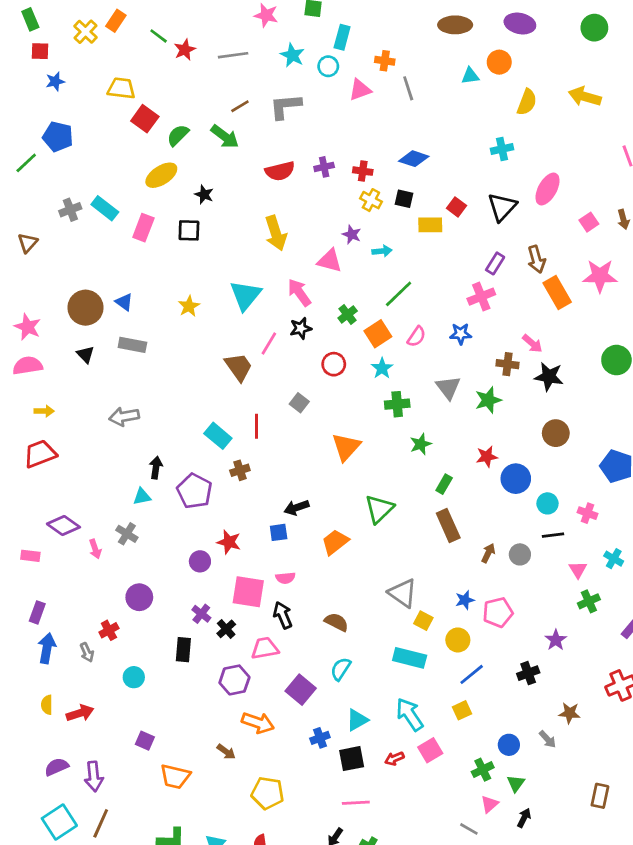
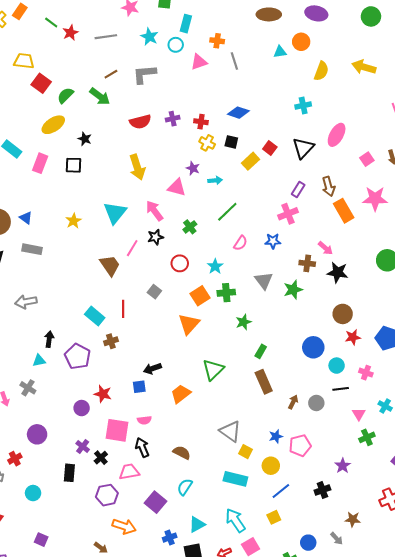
yellow rectangle: (430, 225) -> (251, 161), turned -42
orange square: (378, 334) -> (200, 296), moved
red star: (487, 457) -> (353, 337), moved

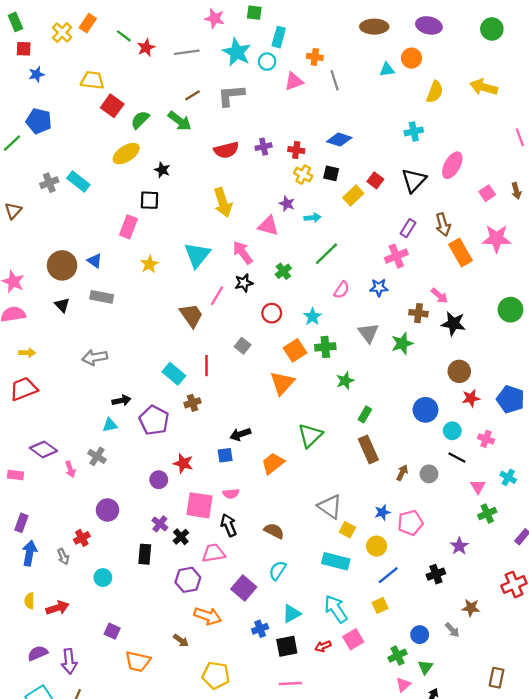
cyan star: (149, 37) -> (237, 52), size x1.4
pink rectangle: (40, 163) -> (128, 227), moved
black arrow: (49, 339) -> (121, 400), turned 70
black line: (341, 389) -> (457, 458), turned 35

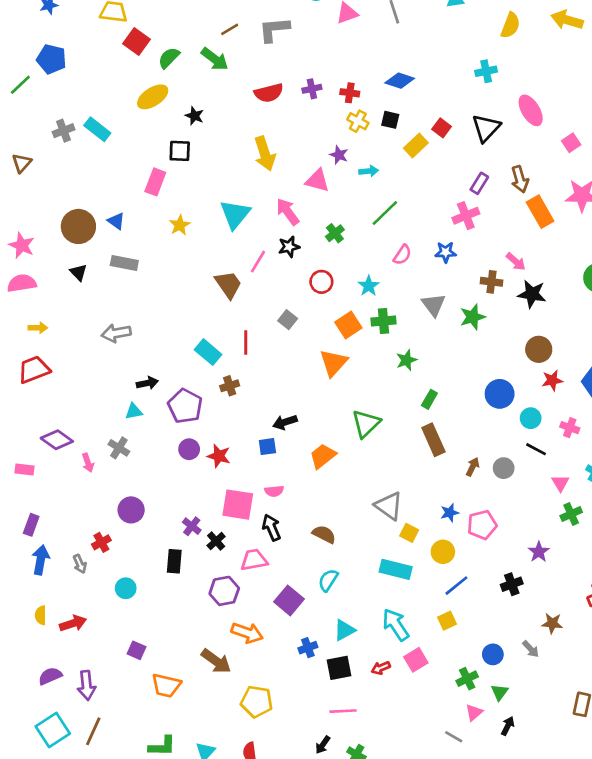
pink ellipse: (452, 165) -> (531, 110), turned -60
purple circle: (159, 480) -> (189, 449), moved
brown arrow: (181, 640) -> (216, 661), size x1.6

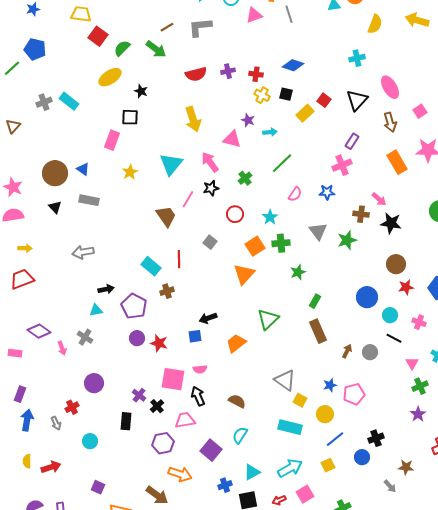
brown arrow: (520, 179) -> (390, 122), moved
purple star: (539, 552) -> (418, 414), moved
cyan arrow: (396, 625) -> (290, 468), turned 95
blue circle: (493, 654) -> (362, 457), moved

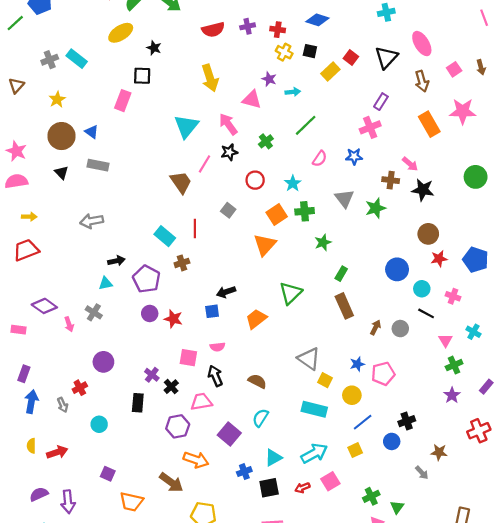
yellow star: (130, 172) -> (57, 99), moved
pink square: (173, 379) -> (188, 358), size x0.7

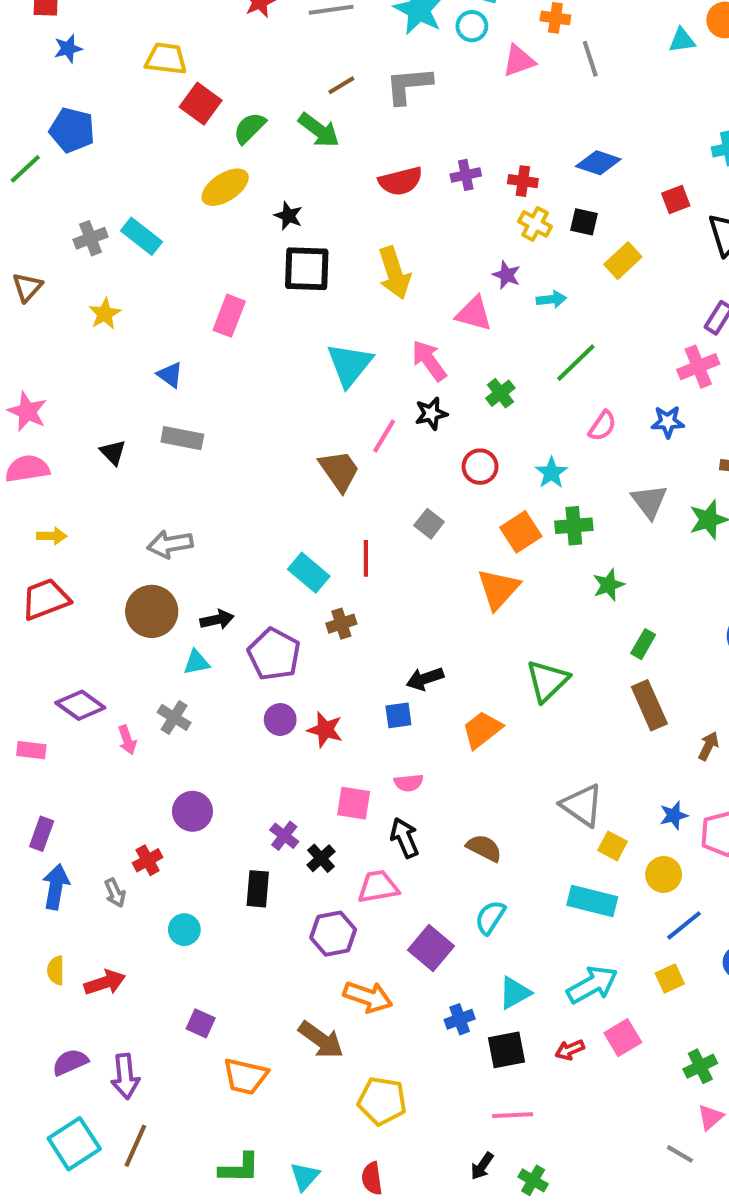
red square: (351, 58) -> (676, 199), moved, turned 32
black square: (142, 76) -> (307, 269), moved, size x1.4
brown circle: (62, 136) -> (152, 611), moved

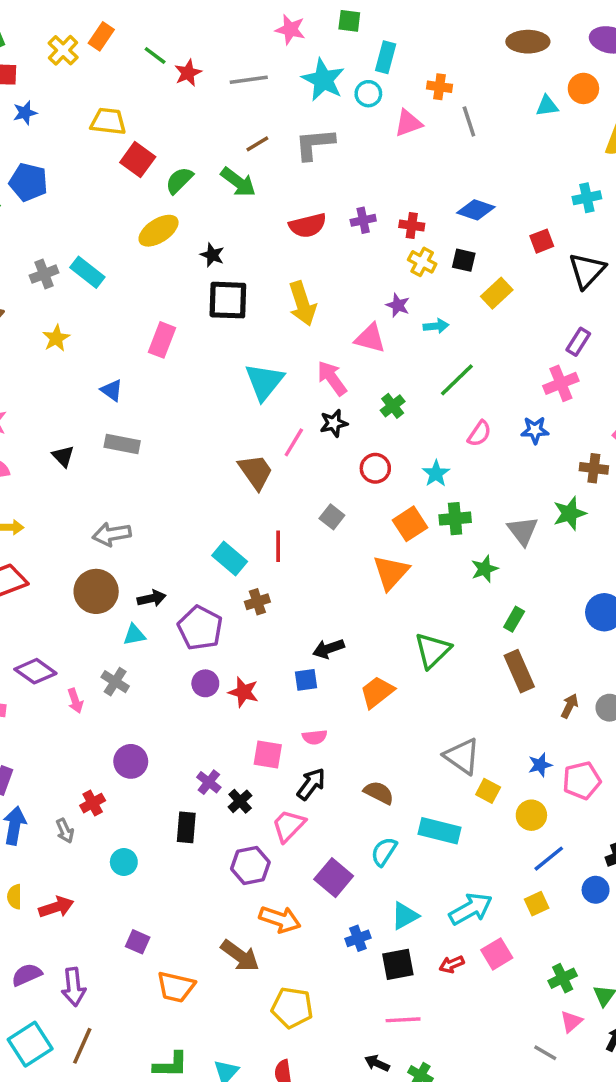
gray triangle: (649, 501) -> (523, 531), moved
black arrow: (405, 838) -> (311, 784), turned 60
pink trapezoid: (378, 887) -> (289, 826), turned -36
cyan rectangle: (592, 901) -> (439, 831), moved
black arrow: (482, 1166) -> (377, 1063), turned 80

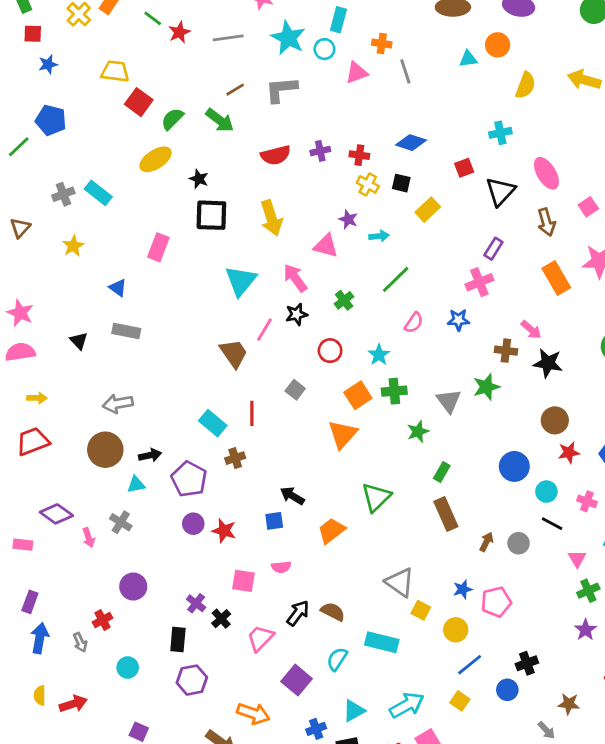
black arrow: (328, 649) -> (292, 496), turned 50
black arrow: (311, 784) -> (298, 613), moved
purple hexagon: (250, 865) -> (192, 680), moved
yellow square: (537, 904) -> (460, 701), turned -30

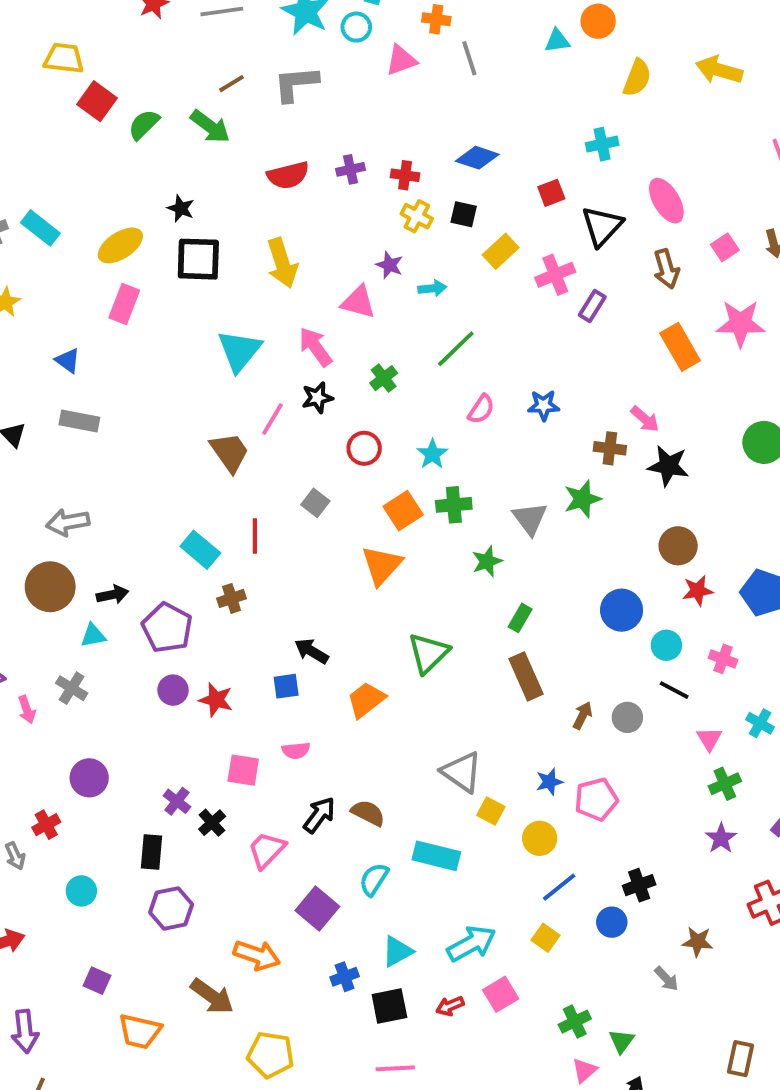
yellow ellipse: (156, 159) -> (120, 245), moved
pink cross: (479, 282) -> (555, 275), moved

